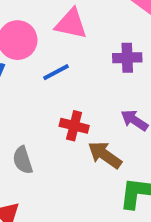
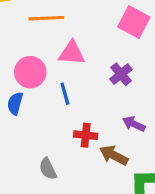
purple cross: (127, 58) -> (121, 74), turned -30
blue line: (56, 72) -> (65, 94), turned -70

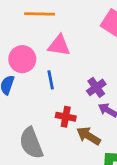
purple cross: (121, 74) -> (96, 87), moved
gray semicircle: (48, 169) -> (31, 143), size x1.6

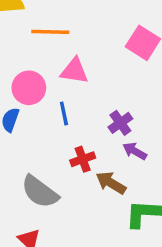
red cross: (66, 117) -> (83, 159), turned -30
gray semicircle: (31, 143) -> (40, 192), turned -32

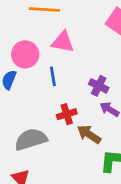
purple cross: (120, 123) -> (99, 86), turned -30
gray semicircle: (40, 192) -> (31, 139), turned 124

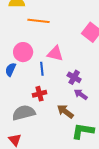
pink triangle: (63, 42) -> (55, 53), moved
red cross: (67, 114) -> (39, 94), moved

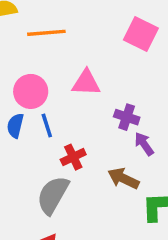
blue line: (42, 69) -> (47, 125), moved
purple arrow: (81, 94) -> (144, 144), turned 32
gray semicircle: (24, 113) -> (53, 195), turned -35

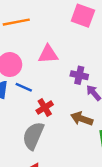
blue line: (47, 125) -> (24, 87), turned -42

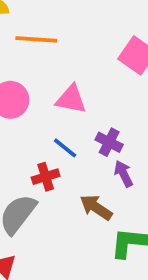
blue line: (24, 87) -> (65, 148), moved

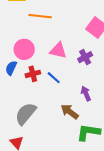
purple cross: (109, 142) -> (85, 57), moved, turned 32
red cross: (46, 177) -> (33, 74), moved

